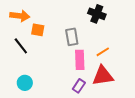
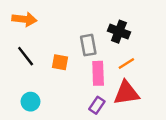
black cross: (97, 14) -> (119, 32), moved
orange square: (38, 30) -> (60, 62), moved

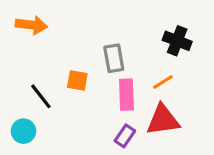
black cross: (119, 32) -> (177, 41), moved
black line: (26, 56) -> (41, 96), moved
cyan circle: (30, 102) -> (23, 131), moved

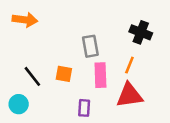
orange square: (77, 80) -> (64, 74), moved
orange line: (163, 82) -> (129, 65), turned -36
purple rectangle: (125, 136) -> (84, 108), moved, turned -30

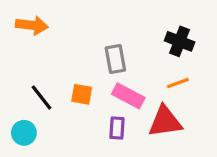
orange line: (129, 65) -> (178, 83), moved, turned 48
pink rectangle: (100, 75) -> (128, 96), turned -60
purple rectangle: (84, 108) -> (117, 128), moved

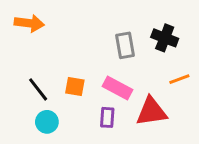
gray rectangle: (115, 59) -> (125, 45), moved
orange line: (178, 83) -> (179, 79), moved
cyan circle: (24, 133) -> (47, 122), moved

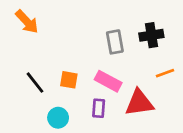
orange arrow: (29, 23) -> (27, 22), turned 40
black cross: (165, 38) -> (151, 35), turned -30
cyan circle: (47, 122) -> (58, 118), moved

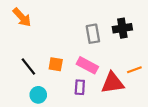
orange line: (165, 73) -> (134, 70), moved
cyan circle: (58, 118) -> (38, 95), moved

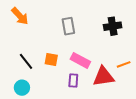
gray rectangle: (93, 34) -> (68, 26), moved
cyan circle: (38, 95) -> (22, 88), moved

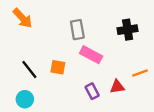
pink rectangle: (80, 60) -> (91, 55), moved
red triangle: (104, 77) -> (117, 87), size x0.6
purple rectangle: (73, 81) -> (92, 91), moved, turned -32

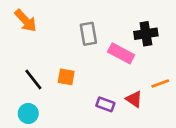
pink rectangle: (91, 55) -> (121, 53), moved
red triangle: (117, 87) -> (134, 99), turned 42
purple rectangle: (92, 91) -> (105, 104), turned -42

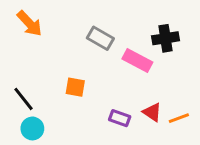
gray rectangle: (88, 34) -> (100, 38), turned -50
black line: (33, 79) -> (24, 99), moved
orange line: (160, 83) -> (179, 118), moved

